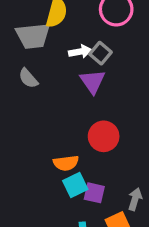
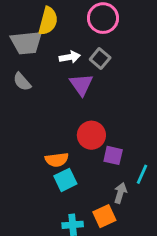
gray square: (100, 53) -> (100, 59), moved
purple square: (94, 193) -> (113, 155), moved

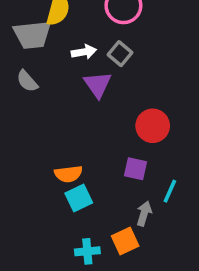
red circle: (91, 135) -> (153, 126), moved

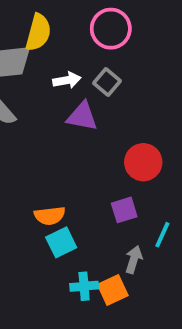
purple triangle: (98, 85) -> (82, 116), turned -44
purple square: (135, 169) -> (124, 210), turned -30
cyan cross: (87, 251) -> (84, 286), moved

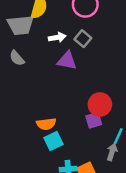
red circle: (143, 162) -> (100, 104), moved
gray arrow: (134, 260) -> (112, 152), moved

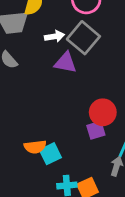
gray square: (83, 39) -> (83, 38), size x1.6
orange semicircle: (46, 124) -> (35, 147), moved

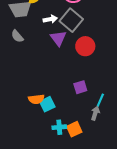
purple triangle: (65, 63) -> (58, 38), turned 42
red circle: (103, 112) -> (85, 46), moved

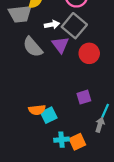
gray semicircle: (17, 36) -> (33, 47), moved, size x1.5

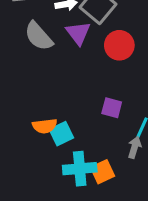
purple square: (84, 97) -> (112, 108), turned 32
cyan cross: (61, 140) -> (80, 169), size x1.5

